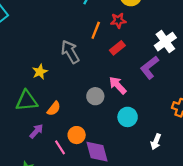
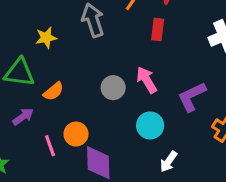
red rectangle: (117, 48) -> (158, 29), turned -56
purple L-shape: (149, 67) -> (192, 97), moved
white arrow: (156, 142) -> (169, 162), moved

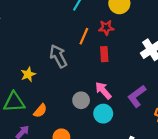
cyan circle: (150, 125) -> (103, 114), moved

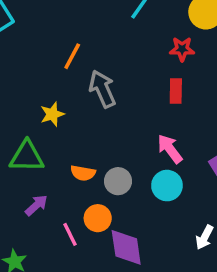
orange line: (84, 36) -> (72, 56), moved
gray circle: (81, 100) -> (118, 181), moved
orange semicircle: (40, 111) -> (83, 173), moved, turned 56

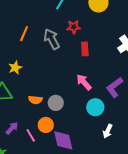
red star: (182, 49) -> (74, 27), moved
gray arrow: (102, 89) -> (52, 39), moved
cyan circle: (167, 186) -> (95, 107), moved
purple arrow: (36, 205) -> (12, 128), moved

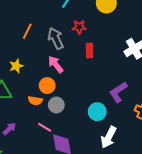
pink arrow: (84, 82) -> (56, 64), moved
orange circle: (46, 125) -> (47, 86), moved
white arrow: (108, 131) -> (109, 137), size x1.5
pink line: (31, 135) -> (45, 127), moved, turned -32

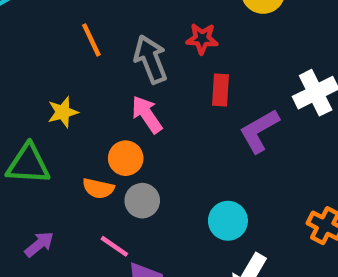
orange line: (27, 31) -> (91, 40), turned -56
purple L-shape: (118, 92) -> (259, 131), moved

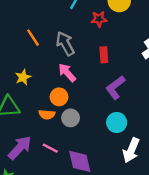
red star: (202, 39) -> (99, 19), moved
purple L-shape: (259, 131) -> (115, 88), moved
purple arrow: (39, 244) -> (20, 148), size x1.6
pink line: (114, 246) -> (50, 148), moved

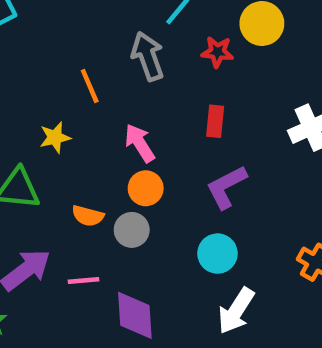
orange line: (33, 38) -> (90, 86), moved
gray arrow: (65, 44) -> (148, 56), moved
orange circle: (59, 97) -> (146, 188), moved
pink line: (50, 148) -> (84, 280), turned -42

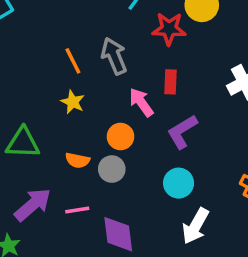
red star: (217, 52) -> (169, 29), size x1.4
gray arrow: (148, 56) -> (114, 56), moved
yellow star: (55, 137) -> (73, 102), moved, turned -30
pink arrow: (140, 143) -> (141, 102), moved

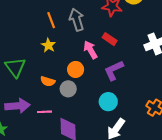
red rectangle: (170, 82) -> (110, 39), turned -64
green triangle: (23, 143) -> (15, 67), turned 45
purple arrow: (33, 205) -> (17, 106), turned 30

